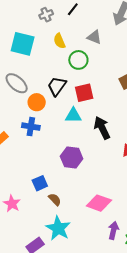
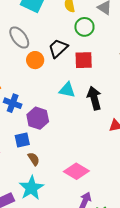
cyan triangle: (73, 115) -> (67, 90), moved
blue cross: (31, 127) -> (13, 103), moved
purple hexagon: (72, 157) -> (38, 118), moved

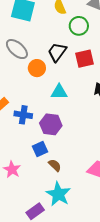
cyan triangle: (67, 90) -> (59, 92), moved

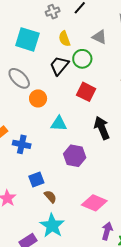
black trapezoid: (57, 52) -> (59, 66), moved
red square: (84, 59) -> (86, 92), turned 36
purple hexagon: (51, 124) -> (75, 156), moved

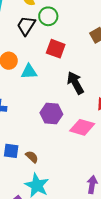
cyan triangle: (59, 124) -> (29, 72), moved
blue square: (36, 179) -> (11, 151), moved, turned 35
pink diamond: (94, 203) -> (82, 127), moved

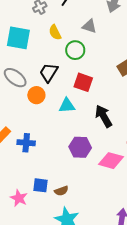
black trapezoid: (26, 26) -> (49, 72), moved
cyan triangle: (29, 72) -> (67, 106), moved
brown semicircle: (32, 157) -> (61, 191), turned 120

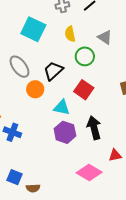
purple hexagon: (80, 147) -> (65, 132), moved

